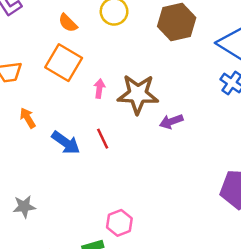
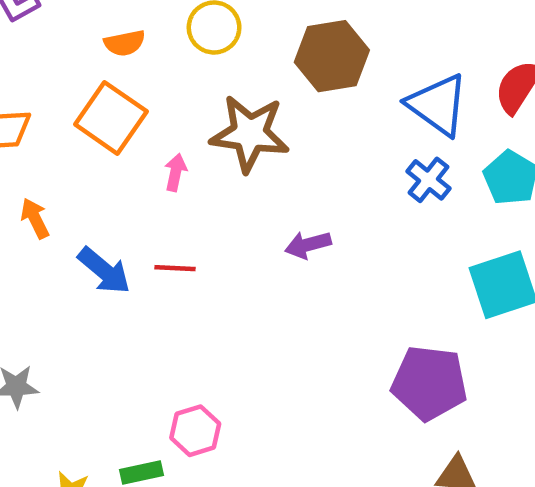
orange semicircle: (68, 23) -> (125, 43), turned -60
brown star: (138, 94) -> (250, 133), moved
red line: (103, 139) -> (175, 268), turned -66

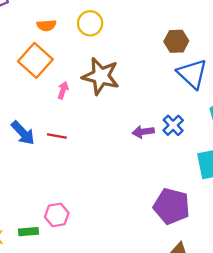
brown hexagon: (332, 56) -> (176, 41), moved, size x0.7
blue cross: (429, 180) -> (173, 125), moved
purple arrow: (308, 245) -> (143, 132), moved

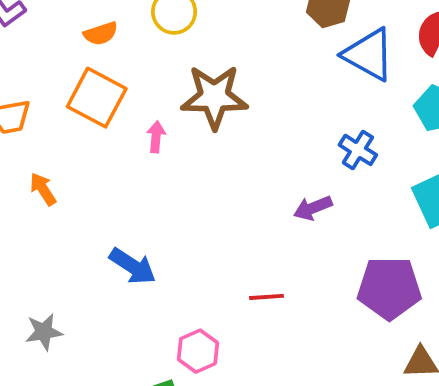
purple arrow: (143, 132) -> (313, 208), moved
blue arrow: (23, 133) -> (133, 266), moved
red line: (57, 136) -> (267, 297), moved

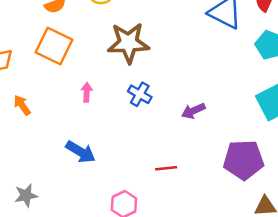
pink arrow: (156, 137) -> (87, 92), moved
blue cross: (358, 150) -> (140, 94), moved

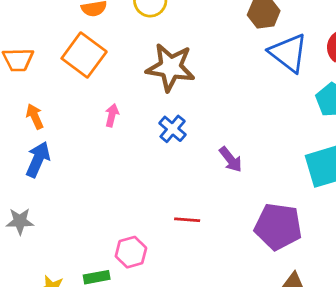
purple arrow: (193, 111) -> (231, 159), turned -115
blue arrow: (81, 152) -> (38, 159), moved, turned -108

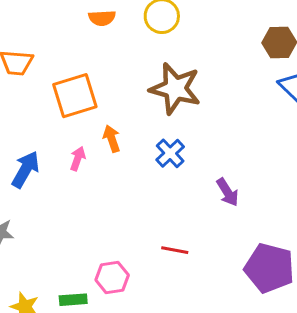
orange square: (84, 55) -> (75, 96), moved, turned 30
pink arrow: (112, 115) -> (78, 159), moved
orange arrow: (35, 116) -> (112, 139), moved

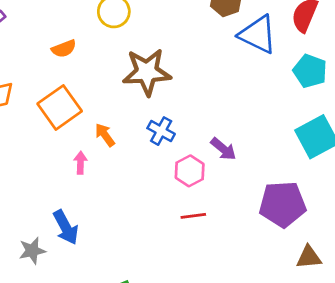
orange semicircle: (102, 18) -> (64, 49), moved
blue arrow: (25, 169) -> (66, 227), moved, turned 140
pink hexagon: (112, 277) -> (190, 171), moved

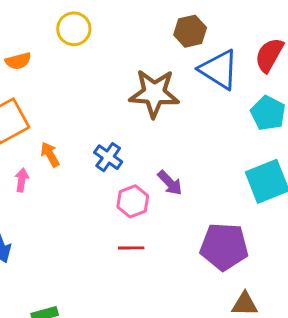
brown star: (147, 72) -> (154, 93), moved

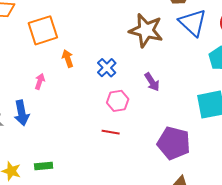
pink arrow: (22, 180) -> (40, 81), moved
purple arrow: (170, 183) -> (152, 82), moved

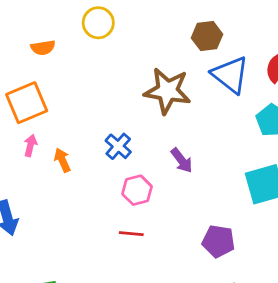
orange arrow: (68, 59) -> (62, 160), moved
pink arrow: (40, 81) -> (30, 145), moved
purple pentagon: (174, 143) -> (218, 241), size x0.7

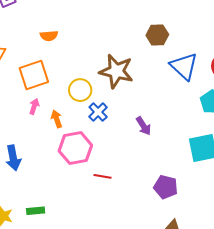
yellow circle: (98, 23) -> (80, 90), moved
brown hexagon: (207, 36) -> (157, 35), moved
brown star: (167, 91) -> (116, 71), moved
pink hexagon: (137, 190) -> (75, 148), moved, size x1.5

